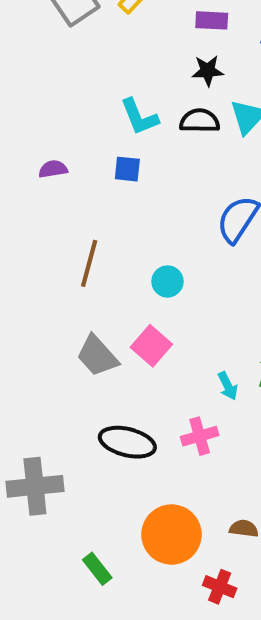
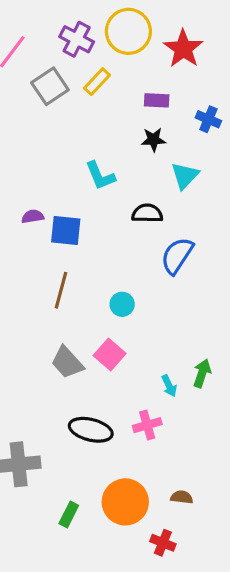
black semicircle: (200, 121) -> (147, 213), moved
blue square: (127, 169) -> (66, 231), moved, size x1.5
green rectangle: (97, 569) -> (69, 514), moved, turned 65

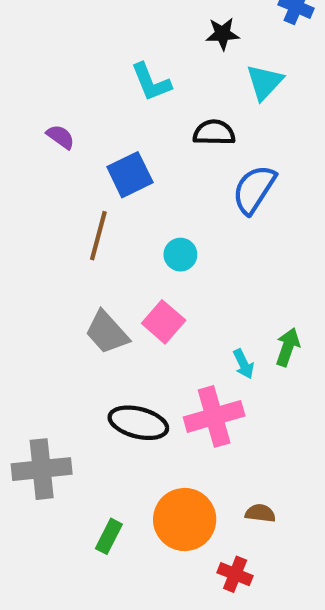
purple semicircle: (33, 216) -> (61, 137), turned 45
blue square: (66, 231) -> (130, 175), moved, turned -32
pink cross: (147, 425) -> (214, 416), size x1.5

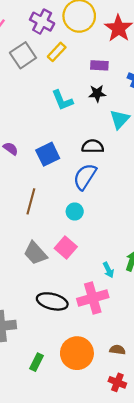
cyan L-shape: (151, 82) -> (62, 100), moved
blue square: (130, 175) -> (48, 154), moved
blue semicircle: (254, 189) -> (85, 177), moved
red cross: (235, 574) -> (117, 382), moved

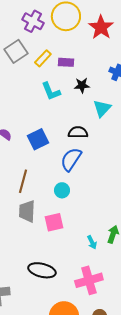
yellow rectangle: (57, 52) -> (43, 58), moved
purple rectangle: (99, 65) -> (66, 62), moved
pink square: (66, 247) -> (54, 222), turned 36
gray trapezoid: (35, 253) -> (27, 211), moved, turned 45
pink cross: (93, 298) -> (89, 280), moved

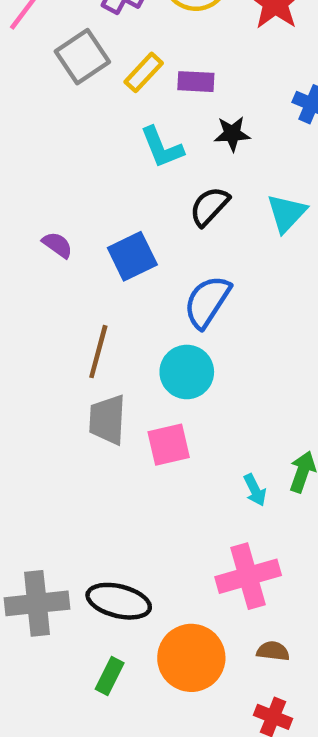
cyan triangle: (102, 108) -> (287, 213), moved
black semicircle: (78, 132) -> (209, 206), moved, turned -48
cyan circle: (62, 190) -> (187, 372), size x1.5
black ellipse: (42, 270) -> (119, 601), moved

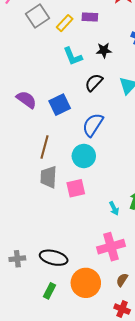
purple rectangle: (196, 82) -> (90, 17), moved
purple semicircle: (57, 245) -> (26, 100), size x1.5
gray cross: (37, 603) -> (17, 259), size x0.6
brown semicircle: (273, 651) -> (122, 280), turned -64

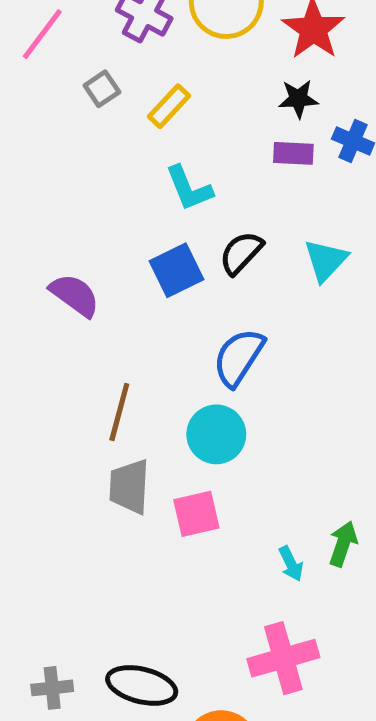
gray square: (37, 16) -> (102, 89), size x0.6
purple rectangle: (90, 17) -> (293, 153), moved
black star: (104, 50) -> (298, 99), moved
blue square: (60, 105) -> (177, 270), moved

